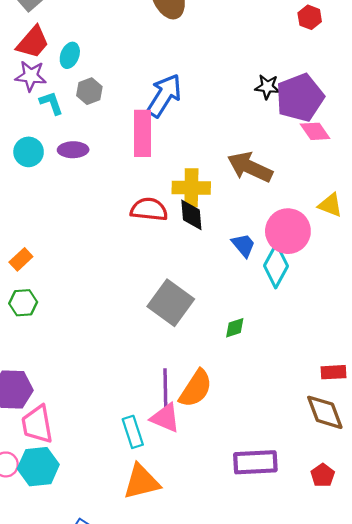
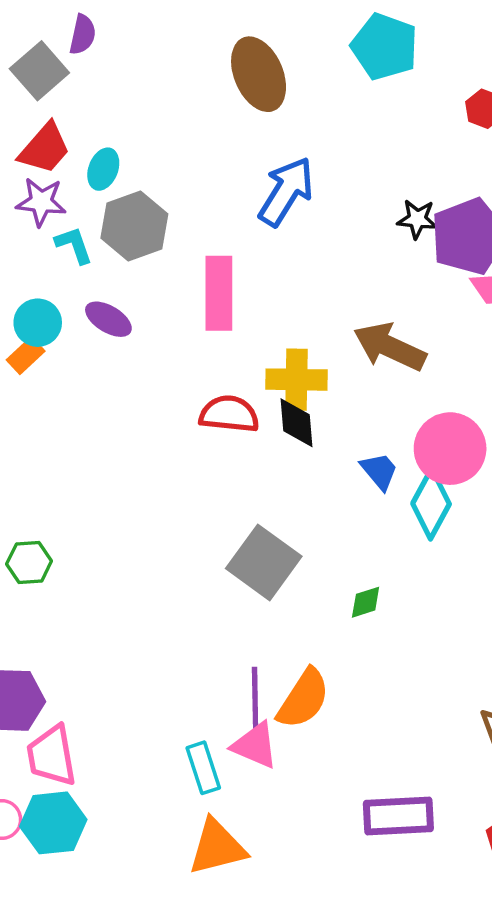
gray hexagon: (89, 91) -> (134, 226), size x1.6
blue arrow: (164, 95) -> (286, 192), moved
purple ellipse: (73, 150) -> (108, 319), turned 32
orange rectangle: (21, 259) -> (26, 355), moved

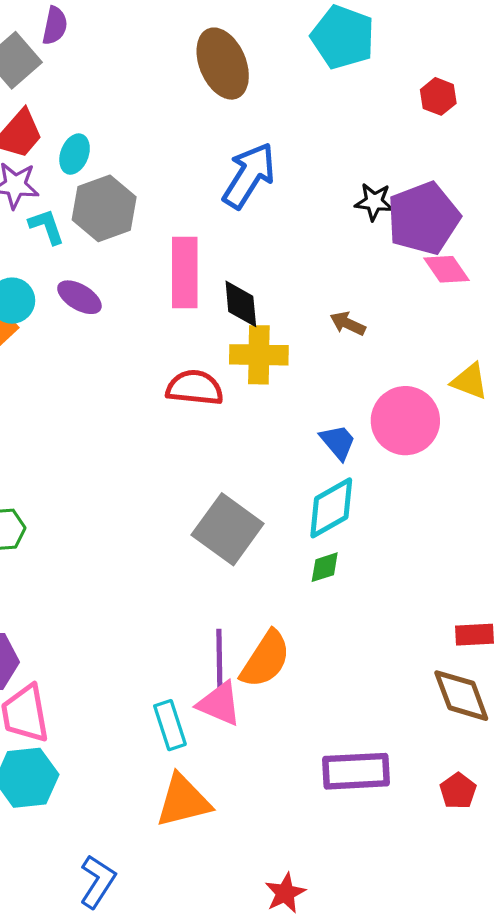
brown arrow: (390, 347) -> (348, 324), size x0.5
black diamond: (296, 423) -> (241, 304), moved
cyan diamond: (431, 504) -> (331, 508), moved, turned 32

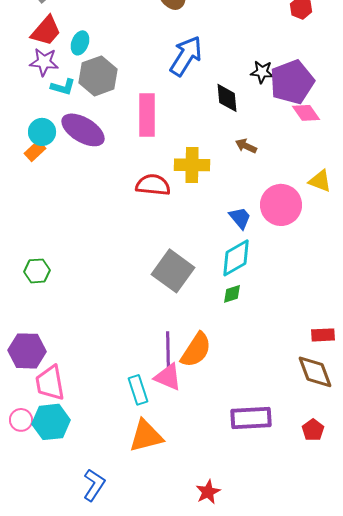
cyan L-shape: (47, 226) -> (63, 87), turned 125
purple ellipse: (79, 297) -> (83, 130), size x1.6
black diamond: (241, 304) -> (227, 98), moved

